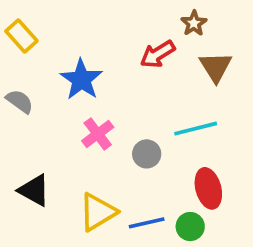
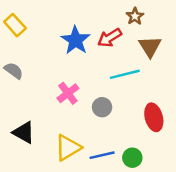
blue star: (81, 80) -> (76, 40), moved
cyan line: (196, 129) -> (125, 74), moved
red ellipse: (208, 188) -> (154, 117), moved

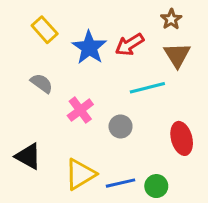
brown star: (135, 16) -> (171, 19), moved
yellow rectangle: (15, 25) -> (45, 30), moved
gray semicircle: (14, 71) -> (42, 83), moved

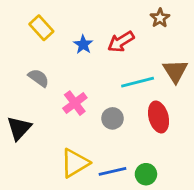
blue star: (89, 48) -> (83, 44), size x0.6
brown triangle: (177, 55) -> (175, 71), moved
red ellipse: (182, 138) -> (159, 117), moved
black triangle: (28, 156) -> (19, 128), moved, turned 44

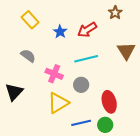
cyan line: (138, 82) -> (86, 59), moved
pink cross: (75, 103) -> (54, 74), turned -30
red ellipse: (159, 117) -> (109, 102), moved
yellow triangle: (75, 163) -> (58, 103), moved

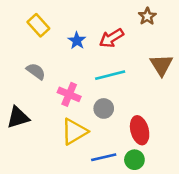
black triangle: (14, 92) -> (18, 117), turned 30

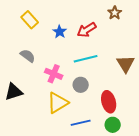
brown triangle: (161, 65) -> (126, 64), moved
green circle: (134, 160) -> (113, 125), moved

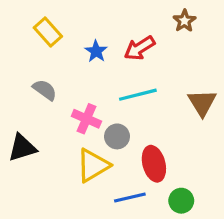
gray circle: (81, 85) -> (117, 136), moved
red ellipse: (109, 102) -> (154, 164), moved

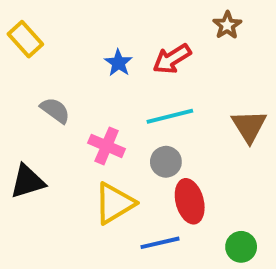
yellow rectangle: (48, 32) -> (25, 39), moved
gray circle: (117, 136) -> (166, 162), moved
green circle: (181, 201) -> (241, 247), moved

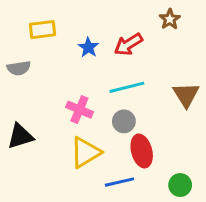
yellow rectangle: (25, 39) -> (42, 30), moved, turned -55
gray semicircle: (55, 110) -> (19, 68), moved, turned 135

